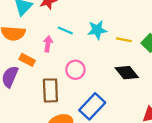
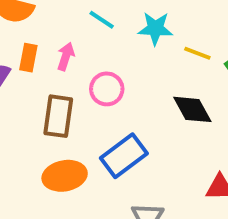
pink arrow: (48, 44) -> (66, 56), moved
orange rectangle: (27, 60) -> (28, 58), turned 63

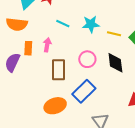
pink circle: (107, 89) -> (87, 59), moved
black diamond: (192, 109) -> (115, 63), turned 30
brown rectangle: (58, 116) -> (59, 70), moved

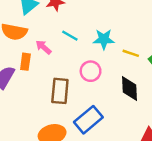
pink arrow: (47, 45) -> (44, 47), moved, turned -64
pink circle: (87, 59) -> (91, 71), moved

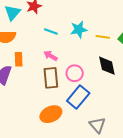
pink arrow: (44, 47) -> (50, 56), moved
pink circle: (91, 71) -> (75, 73), moved

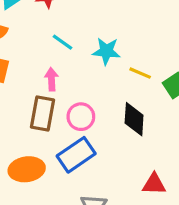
pink arrow: (50, 56) -> (51, 79), turned 40

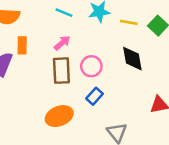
pink arrow: (51, 79) -> (62, 43), turned 66
blue rectangle: (76, 155) -> (94, 96), size x0.6

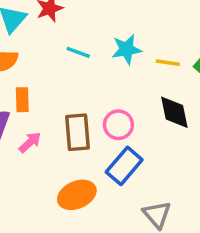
pink arrow: (62, 43) -> (30, 142), moved
blue rectangle: (94, 96) -> (124, 166), size x1.5

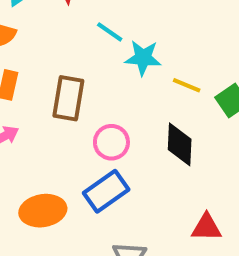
cyan line: (78, 52) -> (110, 32), moved
brown rectangle: (78, 132) -> (68, 98), moved

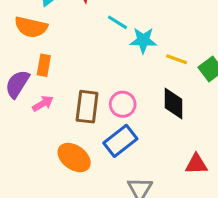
brown rectangle: (68, 98) -> (87, 107), moved
orange ellipse: (43, 211) -> (74, 158), turned 48

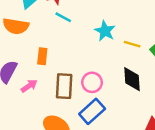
cyan line: (117, 22) -> (63, 17), moved
cyan star: (143, 40) -> (105, 31), turned 30
orange rectangle: (44, 65) -> (42, 56), moved

